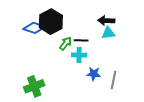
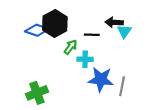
cyan triangle: (108, 33) -> (124, 31), moved, turned -48
black line: (81, 40) -> (92, 35), moved
blue star: (94, 74) -> (101, 79), size x1.6

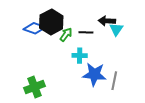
green arrow: (71, 47) -> (66, 35), moved

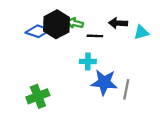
cyan triangle: (116, 29) -> (141, 32), moved, turned 40
green arrow: (66, 35) -> (75, 23), moved, turned -112

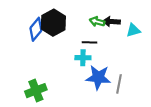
green arrow: (75, 23) -> (97, 22), moved
blue diamond: (38, 31) -> (36, 29), turned -70
black line: (95, 36) -> (89, 42), moved

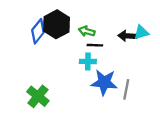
green arrow: (97, 22) -> (87, 31), moved
black arrow: (111, 22) -> (127, 36), moved
green cross: (36, 91) -> (38, 96), turned -30

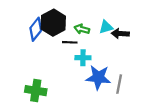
cyan triangle: (141, 32) -> (106, 27), moved
black line: (95, 45) -> (70, 42), moved
green cross: (38, 96) -> (36, 91), turned -30

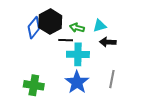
black arrow: (120, 34) -> (108, 42), moved
cyan cross: (83, 58) -> (78, 54), size x1.5
blue star: (98, 77) -> (77, 82), moved, turned 30

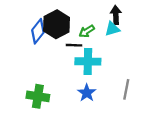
green arrow: (77, 28) -> (87, 31), turned -48
black arrow: (108, 42) -> (116, 15), moved, turned 84
blue star: (77, 82) -> (87, 93), size x0.7

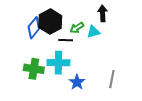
cyan triangle: (112, 29) -> (93, 32), moved
cyan cross: (88, 61) -> (58, 63), moved
green cross: (38, 96) -> (34, 69), moved

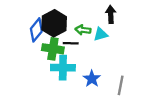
green arrow: (77, 28) -> (83, 30), turned 40
green cross: (34, 69) -> (53, 49), moved
blue star: (77, 82) -> (92, 79), moved

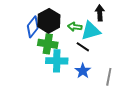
cyan triangle: (101, 34) -> (91, 31), size x1.5
black line: (71, 43) -> (83, 47), moved, turned 32

